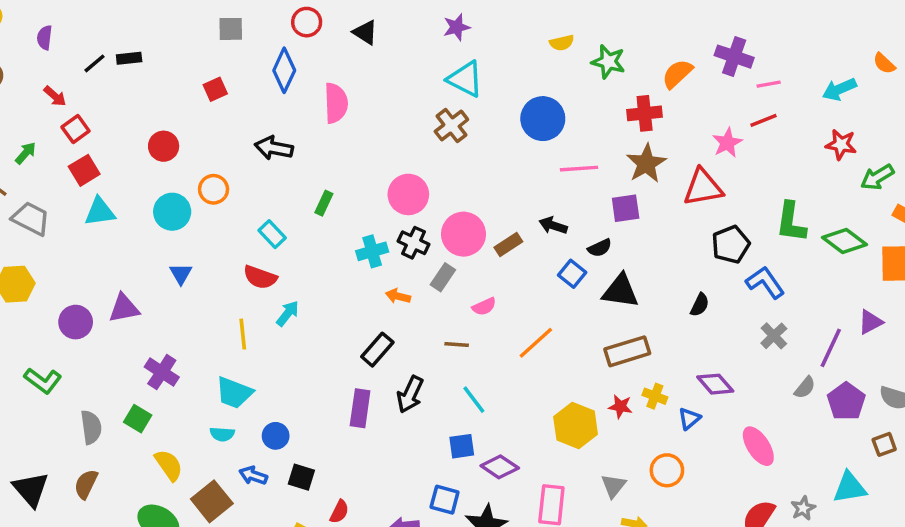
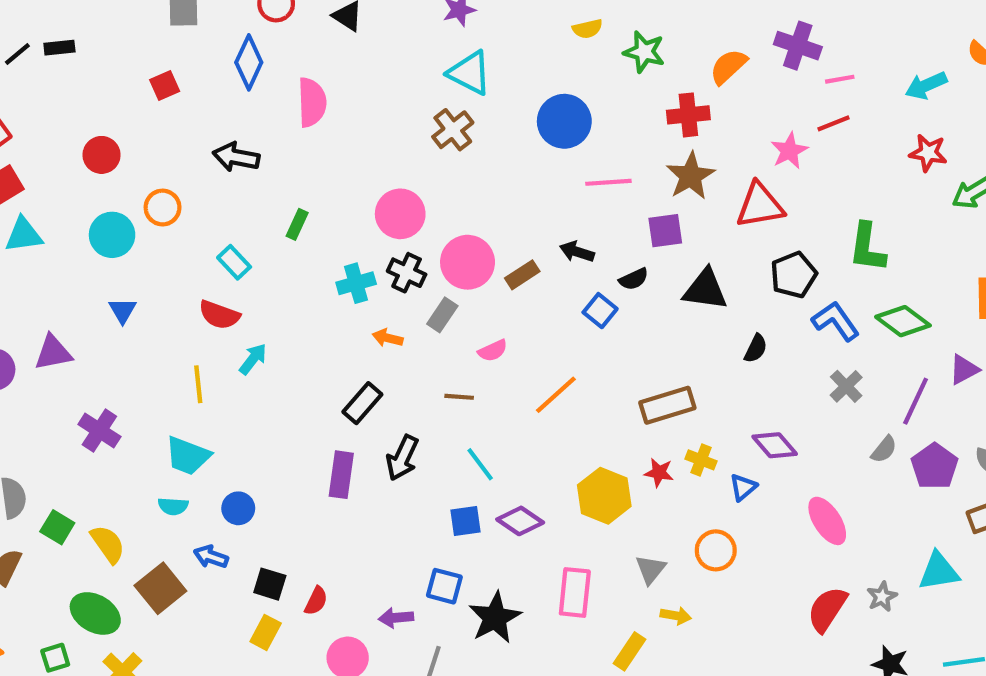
green diamond: (845, 241) -> (903, 321), moved
black triangle: (620, 291) -> (705, 290), moved
green square: (138, 419) -> (57, 527), moved
purple diamond: (500, 467) -> (520, 521), moved
black square: (301, 477) -> (270, 584), moved

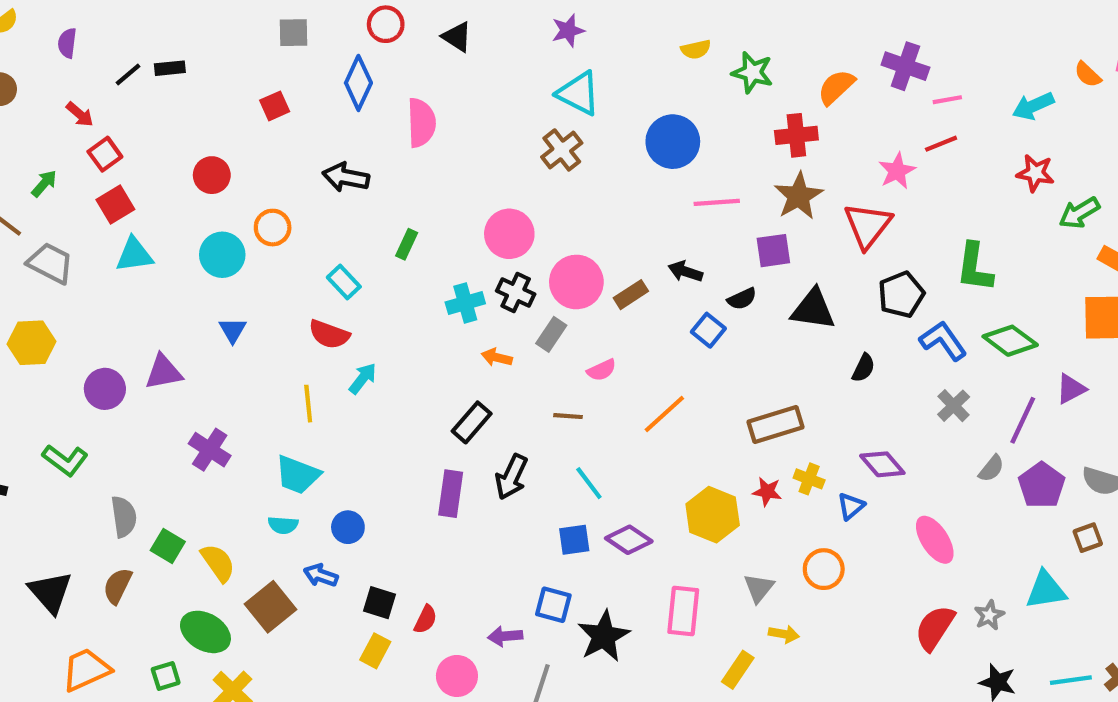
red triangle: (760, 205) -> (868, 225), turned -42

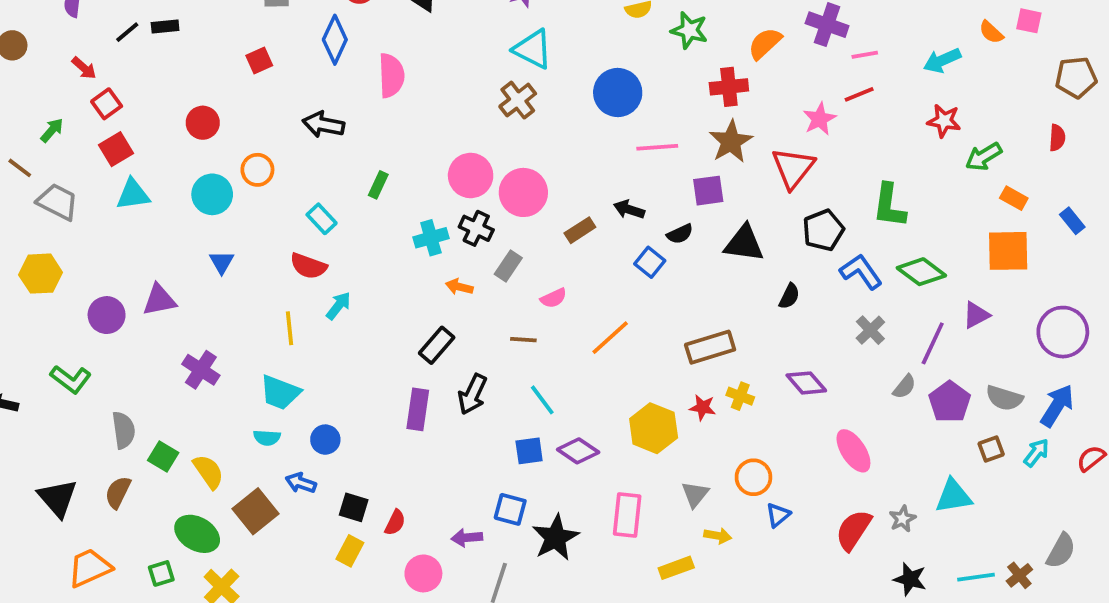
pink circle: (576, 282) -> (523, 192), moved
blue triangle: (851, 506) -> (778, 515), moved
yellow rectangle: (738, 670) -> (676, 568), turned 36

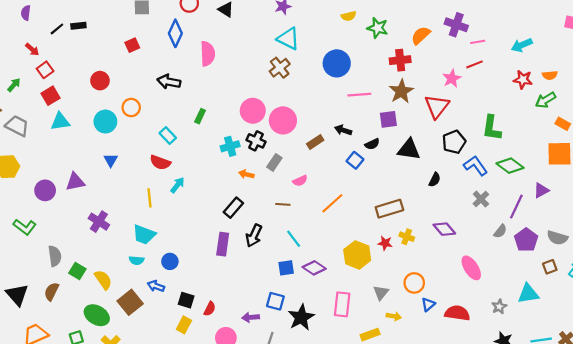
orange semicircle: (991, 32) -> (550, 75), moved, turned -48
red semicircle: (853, 530) -> (457, 313), moved, turned 65

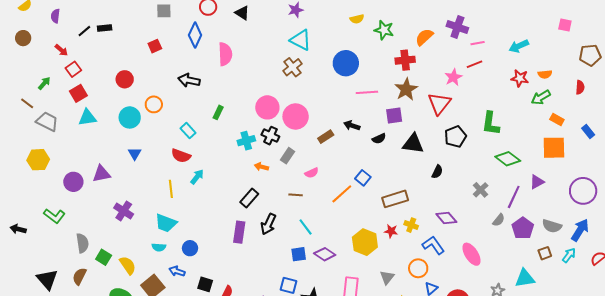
blue square: (355, 160) -> (363, 178), moved
blue L-shape: (476, 166) -> (433, 245), moved

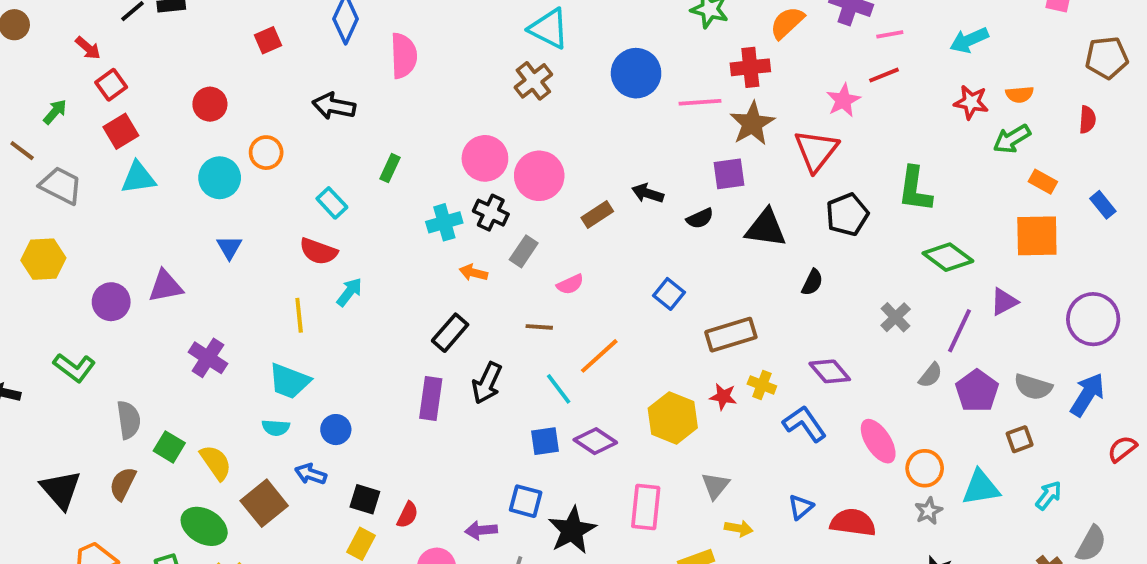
pink line: (367, 92) -> (700, 102), moved
orange line: (342, 194) -> (599, 356), moved
cyan arrow: (569, 255) -> (1049, 495), moved
orange circle: (418, 268) -> (925, 468), moved

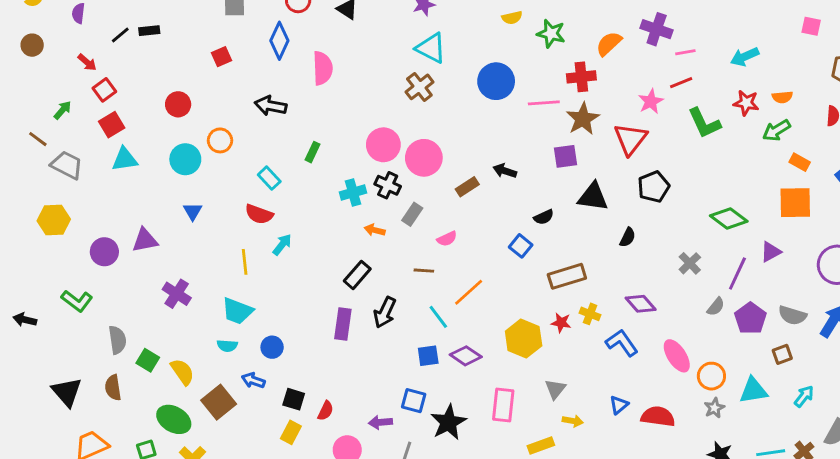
green L-shape: (915, 189) -> (704, 123), moved, turned -33
black semicircle: (700, 218) -> (544, 217), moved
brown semicircle: (123, 484) -> (113, 388), turned -35

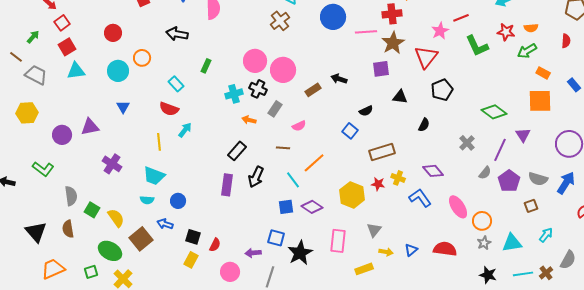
black triangle: (593, 197) -> (400, 97), size x0.7
purple triangle: (771, 252) -> (523, 135), turned -35
cyan triangle: (753, 391) -> (512, 243), moved
blue triangle: (619, 405) -> (411, 250), moved

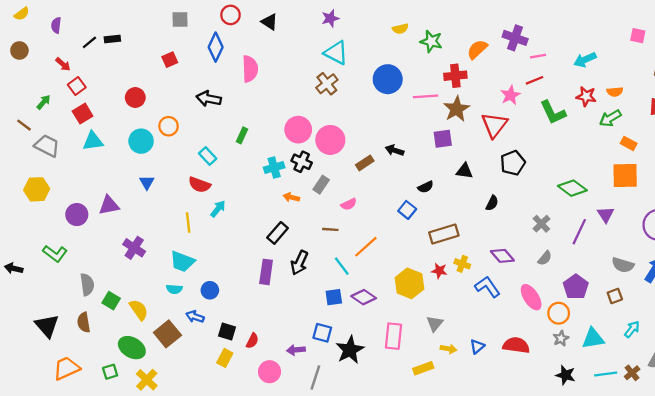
gray semicircle: (485, 173) -> (545, 258), moved
purple pentagon: (509, 181) -> (576, 287), moved

